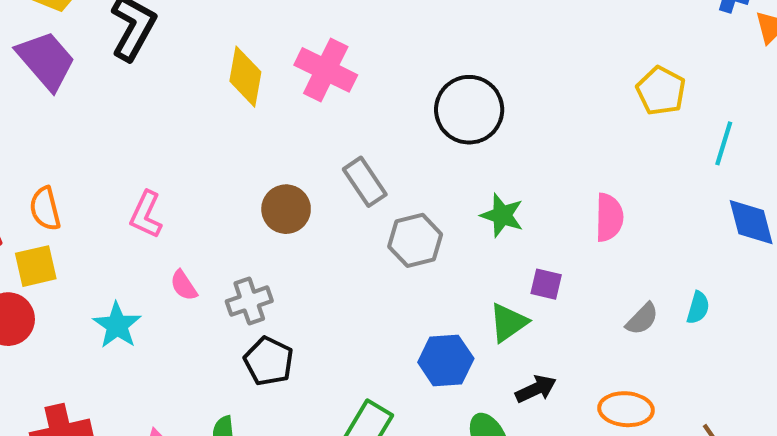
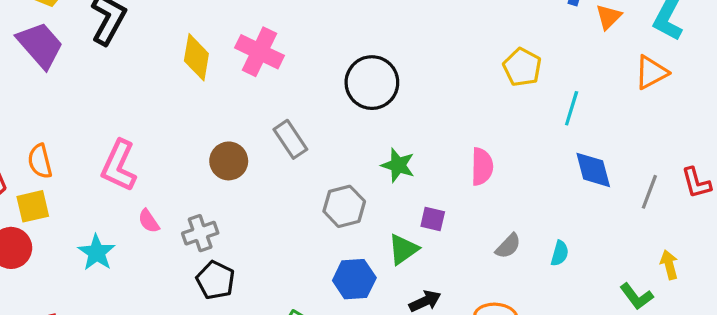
pink L-shape: (146, 215) -> (119, 166), size x1.4
gray hexagon: (415, 240) -> (344, 206), moved
cyan semicircle: (698, 308) -> (560, 253), moved

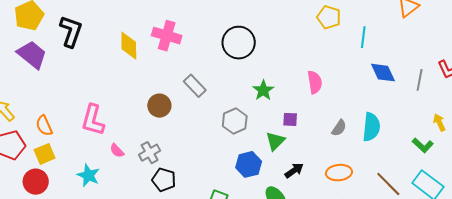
green star: (398, 165) -> (263, 90), turned 30
cyan semicircle: (560, 253) -> (371, 127), size x1.8

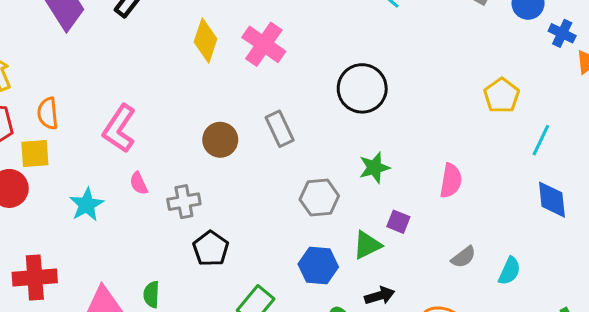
cyan semicircle: (371, 127) -> (509, 271), size x0.7
black pentagon: (164, 180) -> (211, 249), moved

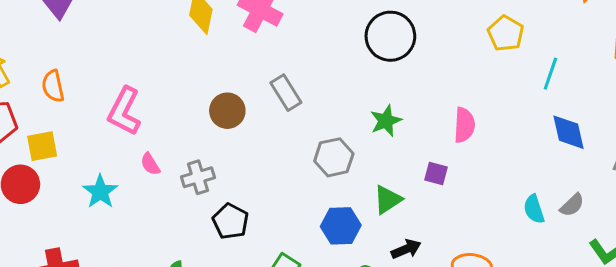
black circle: (362, 88) -> (390, 36), moved
orange semicircle: (48, 113) -> (53, 86), moved
purple square: (398, 222) -> (436, 173), moved
gray semicircle: (463, 257) -> (572, 205), moved
cyan semicircle: (509, 271) -> (534, 209), turned 144

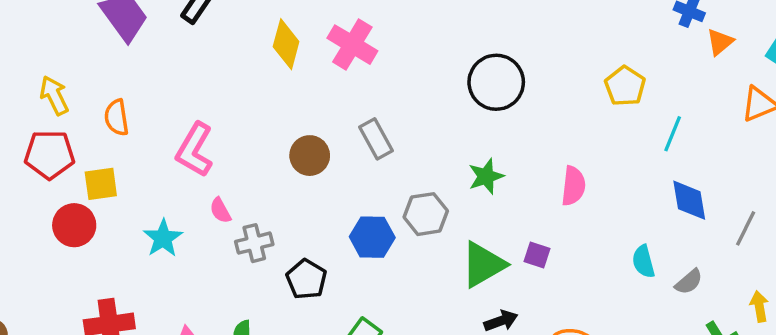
purple square: (436, 173) -> (537, 255), moved
gray cross: (198, 177) -> (254, 243), moved
green triangle: (388, 200) -> (483, 265), size x1.4
cyan semicircle: (534, 209) -> (643, 262), moved
blue hexagon: (341, 226) -> (372, 237), moved

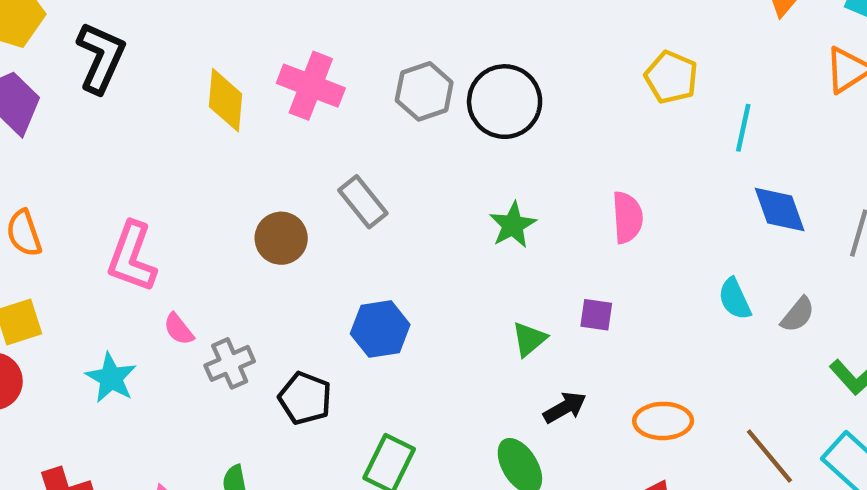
gray hexagon: (426, 214) -> (424, 91), moved
green triangle: (483, 265) -> (529, 339), size x0.6

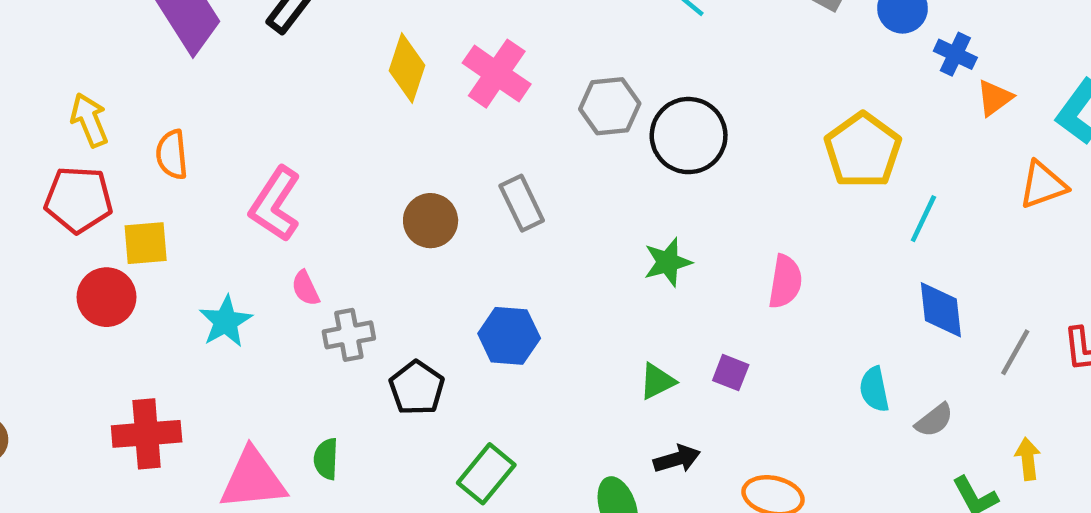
yellow pentagon: (671, 77) -> (863, 150), size x1.4

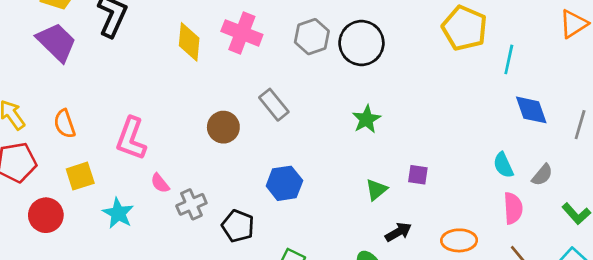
yellow square: (146, 243) -> (80, 176), moved
pink semicircle: (785, 282) -> (513, 208), moved

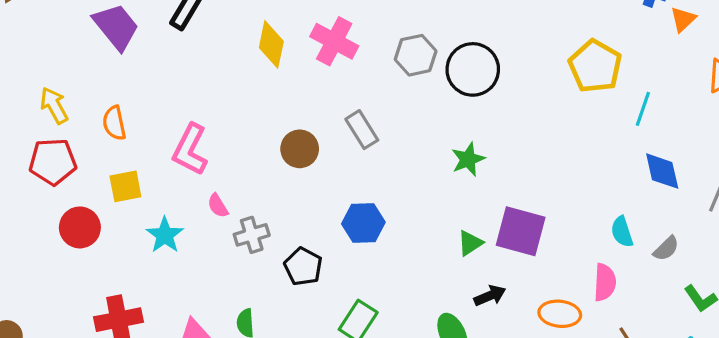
purple square: (418, 175) -> (521, 231), size x2.0
pink semicircle: (513, 208) -> (605, 282), moved

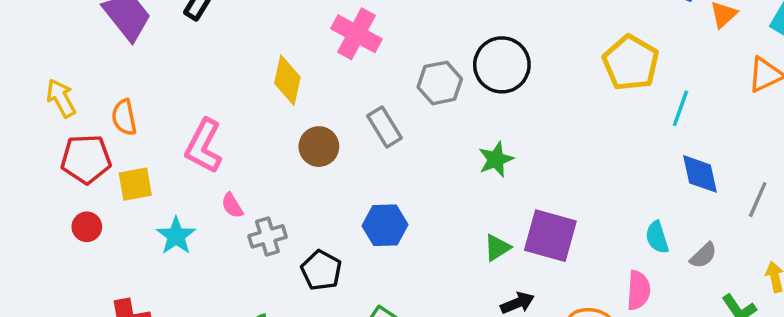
yellow diamond: (271, 44) -> (287, 80), moved
gray hexagon: (416, 55) -> (440, 83), moved
red pentagon: (53, 162) -> (86, 159), moved
red circle: (80, 227) -> (87, 227), size x0.7

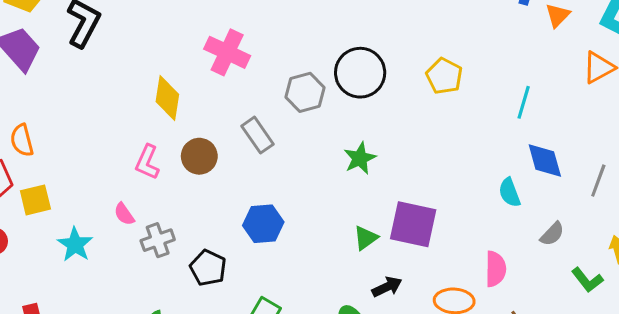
yellow pentagon: (631, 63) -> (444, 76), moved, size x0.7
pink L-shape: (204, 146) -> (147, 162), moved, size x0.7
cyan semicircle: (657, 237) -> (510, 192), moved

